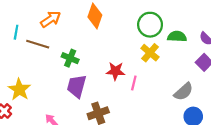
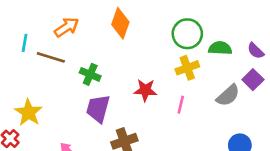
yellow cross: (150, 53) -> (187, 68), turned 30
pink line: (134, 83) -> (181, 105), moved
gray semicircle: (184, 92) -> (228, 95), moved

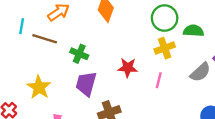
yellow star: (29, 112) -> (39, 87), moved

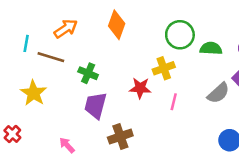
yellow cross: (165, 48) -> (164, 68), moved
yellow star: (39, 87) -> (33, 93), moved

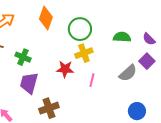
green circle: (180, 35) -> (80, 29), moved

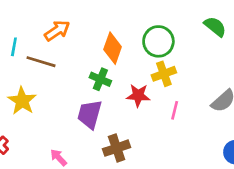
orange diamond: (46, 18) -> (113, 48), moved
green semicircle: (122, 37) -> (215, 27), moved, turned 36
green cross: (23, 57) -> (100, 79), moved

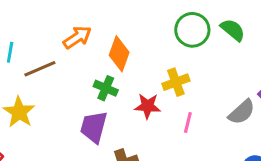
orange arrow: (57, 31) -> (77, 37), moved
green circle: (158, 41) -> (192, 30), moved
brown line: (41, 62) -> (40, 69), turned -40

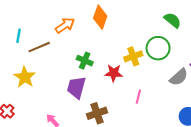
green circle: (192, 30) -> (158, 48), moved
orange diamond: (119, 54) -> (100, 17), moved
pink line: (188, 123) -> (138, 97), moved

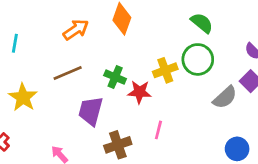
green semicircle: (173, 20) -> (202, 23), moved
brown line: (39, 47) -> (68, 73), moved
green cross: (85, 61) -> (115, 77), moved
pink line: (138, 97) -> (158, 130), moved

